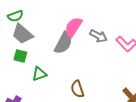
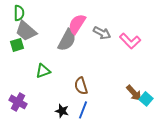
green semicircle: (15, 16) -> (19, 13), turned -70
green square: (20, 56) -> (17, 45), moved, turned -32

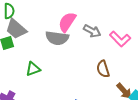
gray semicircle: (67, 40) -> (57, 38), turned 70
brown semicircle: (81, 86) -> (103, 69), moved

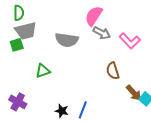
pink semicircle: (67, 22) -> (94, 16), moved
gray trapezoid: (16, 29) -> (26, 31), turned -55

